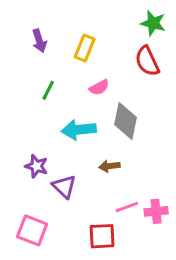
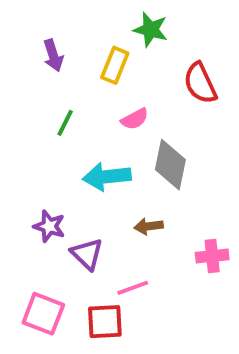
green star: (153, 23) -> (151, 30), moved
pink line: (127, 207) -> (133, 288), moved
pink cross: (156, 211) -> (212, 256), moved
red square: (102, 236) -> (105, 322), moved

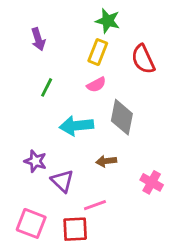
yellow rectangle: (115, 65) -> (98, 52), moved
pink cross: (212, 256) -> (152, 182), turned 35

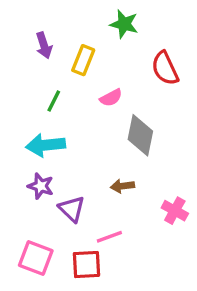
yellow rectangle: (98, 52) -> (83, 60), moved
cyan arrow: (76, 126) -> (46, 145), moved

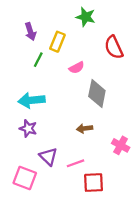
green line: (54, 101) -> (38, 60), moved
purple triangle: (72, 209) -> (48, 157), moved
red square: (86, 265) -> (94, 183), moved

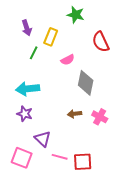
pink cross: (121, 145) -> (100, 117), moved
pink line: (75, 163) -> (60, 157), moved, turned 35

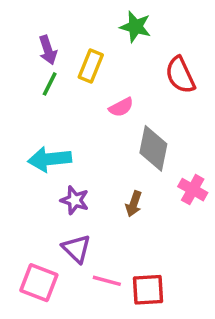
green line: (34, 53) -> (50, 84), moved
purple star: (25, 114) -> (75, 200), moved
brown arrow: (75, 114) -> (134, 204), turned -64
pink cross: (100, 117) -> (193, 190), moved

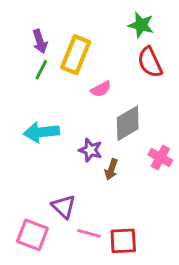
green star: (135, 27) -> (141, 25), moved
yellow rectangle: (91, 66) -> (76, 55), size x1.4
gray diamond: (153, 148) -> (128, 123), turned 48
purple star: (75, 200) -> (90, 150), moved

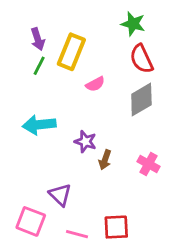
gray diamond: (128, 123) -> (141, 99), moved
pink cross: (160, 157) -> (148, 164), moved
pink line: (89, 233) -> (77, 234), moved

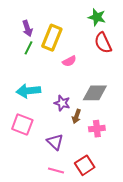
gray diamond: (141, 99) -> (95, 93), moved, turned 30
pink cross: (148, 164) -> (97, 129), moved, turned -35
purple triangle: (60, 195) -> (55, 142), moved
pink square: (31, 221) -> (22, 124), moved
red square: (116, 227) -> (85, 165), turned -30

